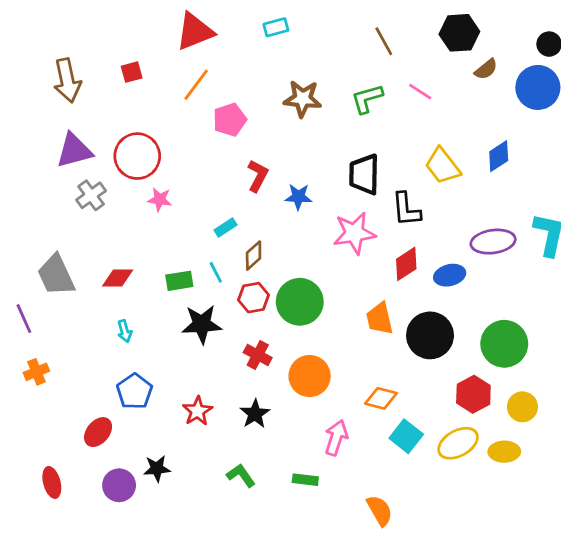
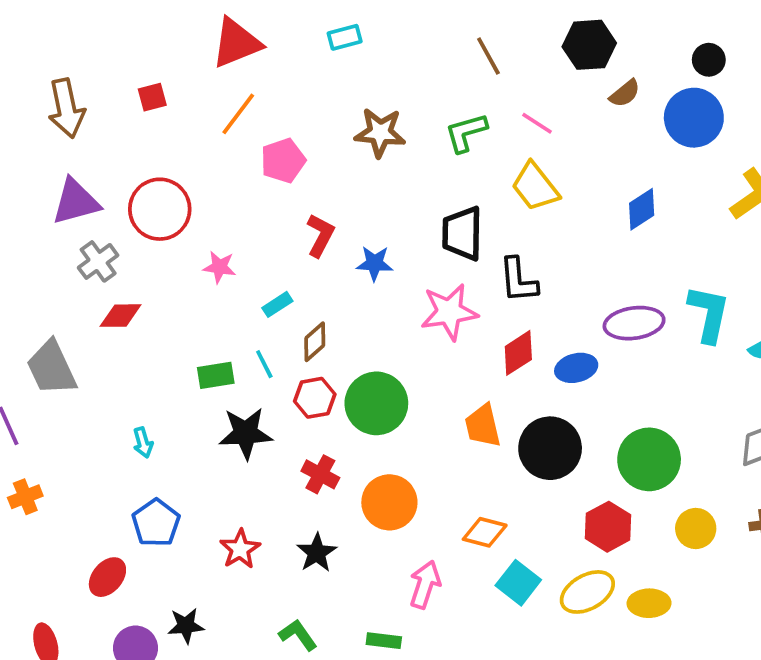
yellow trapezoid: (443, 166) -> (535, 187), moved
pink star: (160, 200) -> (220, 267), moved
red diamond: (118, 278) -> (121, 316), moved
yellow circle: (522, 407) -> (696, 528), moved

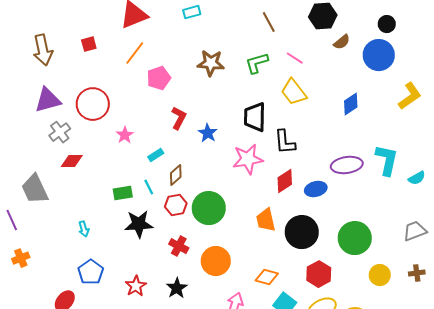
blue star: (375, 263) -> (208, 133), turned 30
pink star: (220, 267) -> (125, 135), turned 30
red hexagon: (608, 527) -> (319, 274), moved

